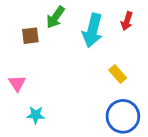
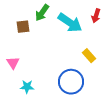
cyan arrow: (93, 30) -> (70, 23), turned -70
blue circle: (123, 116) -> (71, 82), moved

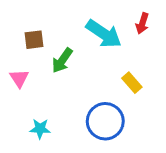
green arrow: (42, 13) -> (62, 60), moved
pink triangle: (13, 63) -> (19, 78), moved

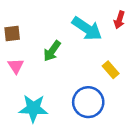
brown square: (34, 40) -> (12, 34), moved
cyan star: (40, 129) -> (33, 108), size x1.6

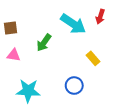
pink triangle: (16, 66) -> (14, 55), turned -48
blue circle: (88, 102) -> (74, 86), size x0.7

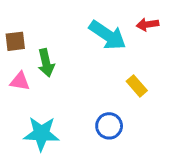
red arrow: (100, 17) -> (148, 24), turned 64
green arrow: (44, 43) -> (46, 63), moved, turned -48

